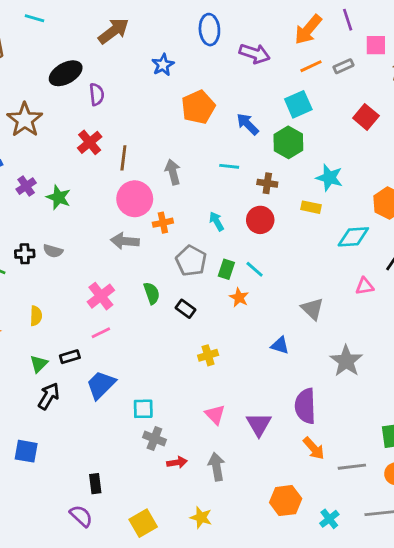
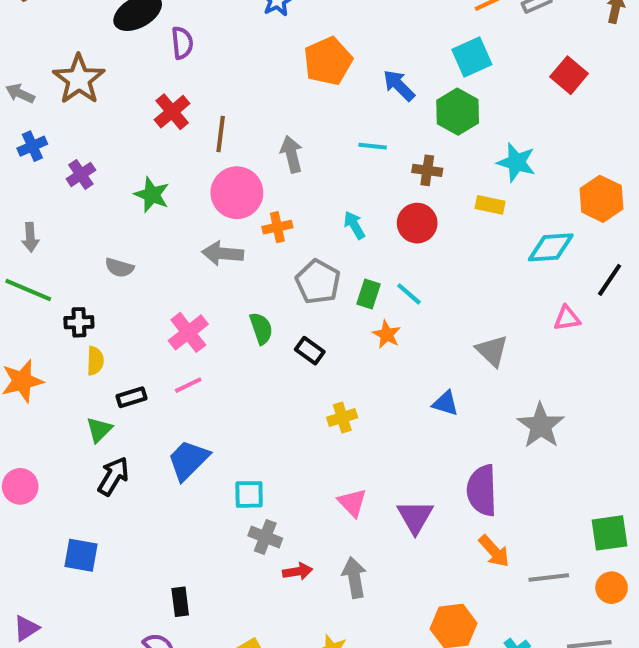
green star: (59, 197) -> (152, 195), moved
black cross: (25, 254) -> (79, 322), moved
black rectangle: (70, 357) -> (132, 397), moved

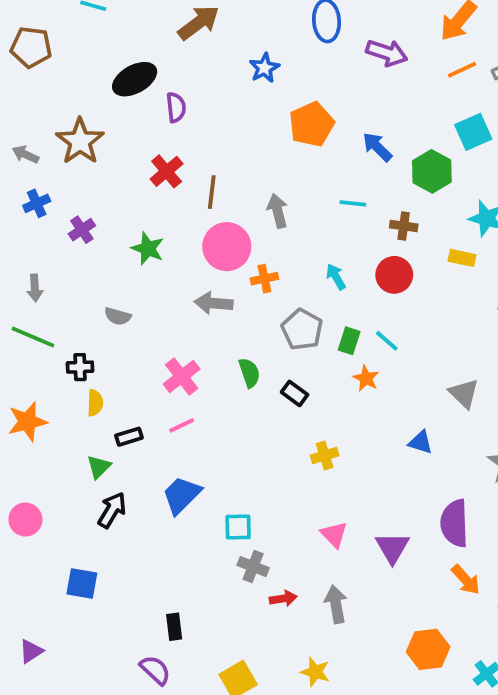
cyan square: (472, 57) -> (473, 132), moved

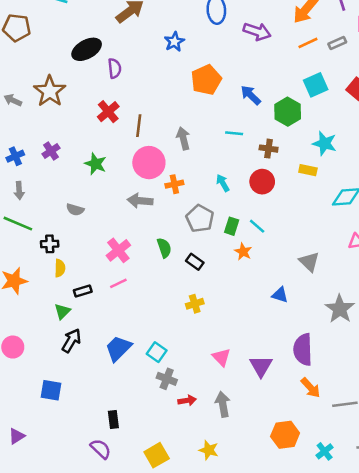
blue cross: (37, 203) -> (15, 156), moved
yellow cross: (325, 456) -> (195, 304), moved
blue trapezoid: (182, 495) -> (118, 348), moved
cyan square: (238, 527) -> (157, 352), turned 36

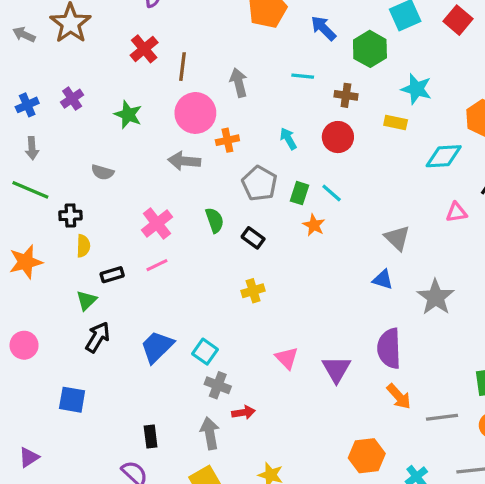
blue triangle: (280, 295) -> (383, 280), moved
gray arrow: (223, 404) -> (210, 433), moved

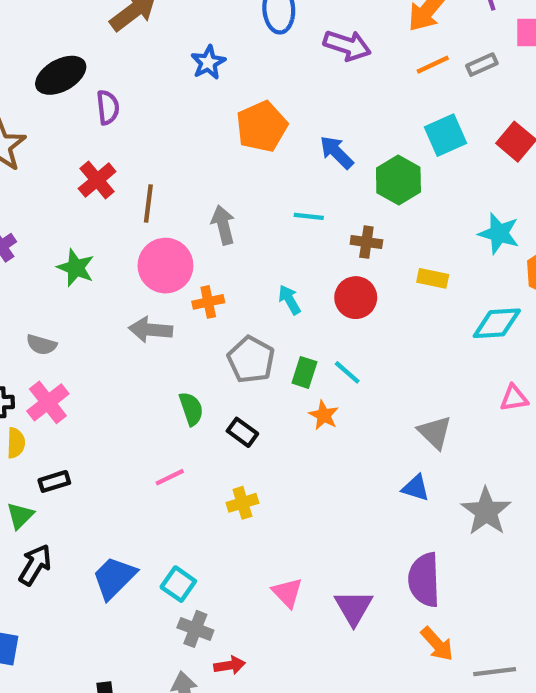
cyan star: (416, 89) -> (499, 233), moved
pink cross: (157, 223) -> (48, 402), moved
pink line: (157, 265) -> (170, 477), moved

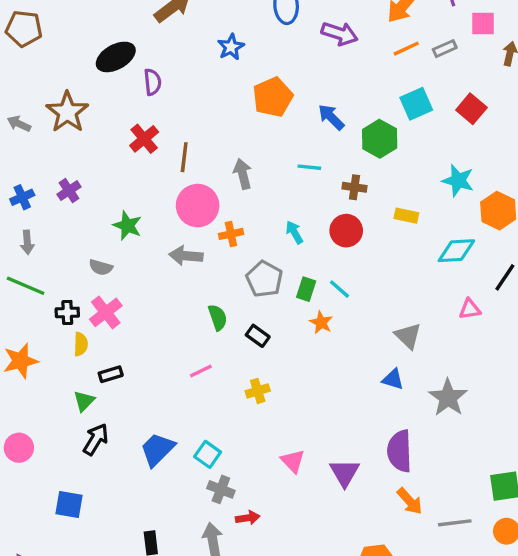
green star: (76, 268) -> (127, 226), moved

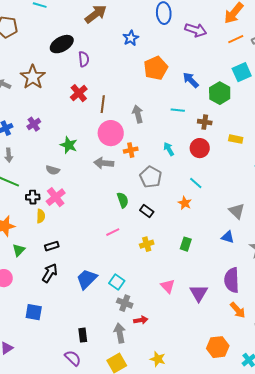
green rectangle: (306, 289) -> (186, 244), moved
black rectangle: (111, 374) -> (52, 246), moved
green triangle: (84, 401) -> (19, 250), moved

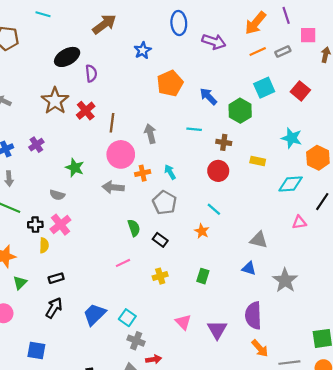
brown star: (33, 77) -> (55, 101), moved
cyan arrow: (169, 149) -> (170, 172), moved
gray triangle: (237, 211) -> (259, 240), turned -30

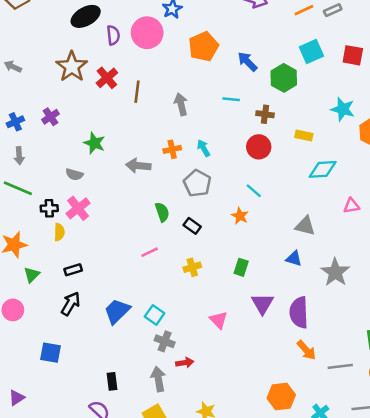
red square: (300, 91) -> (353, 55), turned -30
pink circle: (121, 154) -> (147, 33), moved
cyan diamond: (291, 184) -> (323, 169), moved
purple triangle: (217, 330) -> (262, 304), moved

